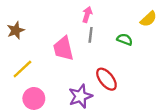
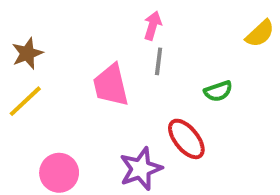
green semicircle: (125, 39) -> (218, 91), moved, turned 140
yellow line: (22, 69) -> (25, 101), moved

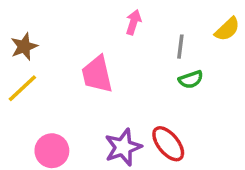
gray line: (159, 61) -> (180, 47), moved
red ellipse: (186, 139) -> (168, 144), moved

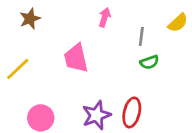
brown star: (24, 47) -> (30, 19), moved
red ellipse: (168, 144) -> (132, 112), turned 52

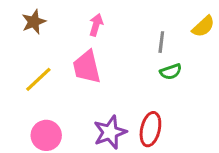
pink arrow: (105, 17) -> (96, 25), moved
yellow line: (18, 69) -> (38, 79), moved

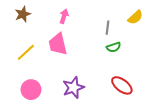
red ellipse: (150, 129) -> (122, 85), moved, turned -65

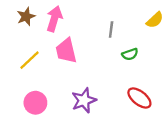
pink arrow: (64, 16) -> (54, 19), moved, size x1.5
gray line: (107, 28) -> (111, 29), moved

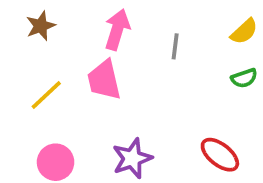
pink arrow: (54, 19) -> (117, 30), moved
green semicircle: (130, 54) -> (244, 78), moved

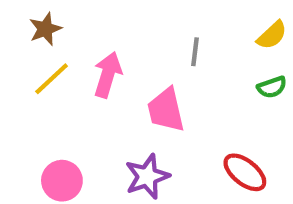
pink arrow: (117, 30) -> (108, 75), moved
pink trapezoid: (104, 80) -> (166, 110), moved
yellow line: (46, 95) -> (52, 79), moved

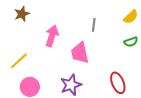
yellow line: (52, 79) -> (19, 61), moved
red ellipse: (245, 172) -> (118, 83), turned 30

